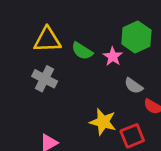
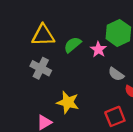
green semicircle: (82, 51) -> (73, 45), turned 108
yellow star: (103, 122) -> (68, 102), moved

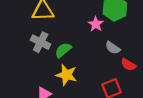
green semicircle: (73, 45) -> (63, 50), moved

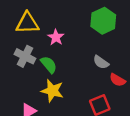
pink star: (96, 24) -> (56, 37), moved
green semicircle: (63, 50) -> (49, 65), turned 90

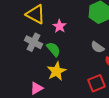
yellow triangle: (27, 23) -> (36, 14), turned 30
yellow star: (52, 91) -> (56, 71), turned 30

